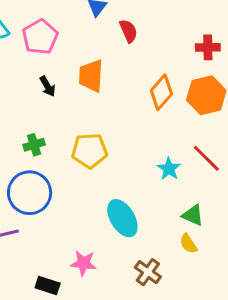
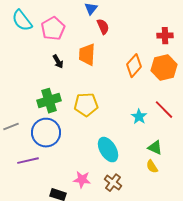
red semicircle: (128, 31) -> (103, 27), moved
green cross: (34, 145) -> (49, 101), size x1.6
brown cross: (148, 272) -> (113, 183), moved

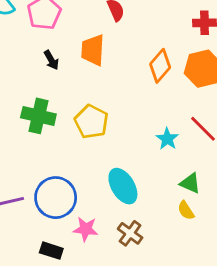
green cross: (49, 101) -> (38, 116), turned 30
yellow pentagon: (86, 105) -> (91, 122), turned 30
blue circle: (46, 133) -> (56, 198), moved

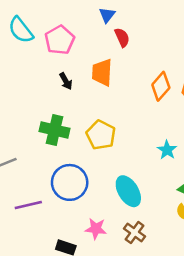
blue circle: (56, 198) -> (70, 182), moved

